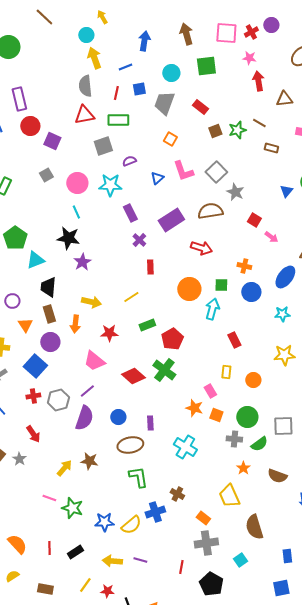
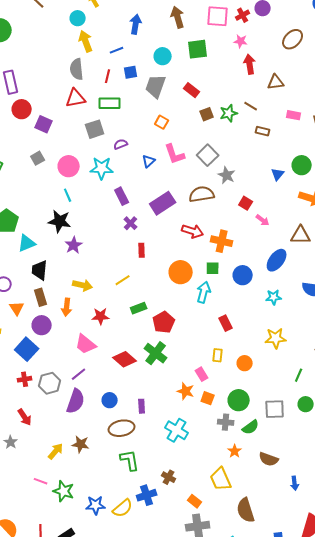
orange cross: (244, 266) -> (222, 241), moved, size x1.5

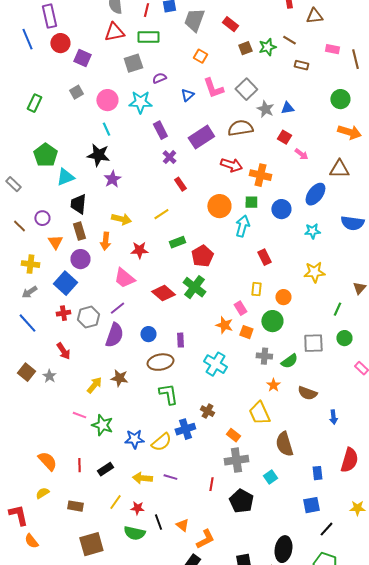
blue triangle: (278, 174) -> (287, 108), moved, turned 40
red rectangle: (142, 250) -> (180, 184), turned -32
green circle: (239, 400) -> (272, 321), moved

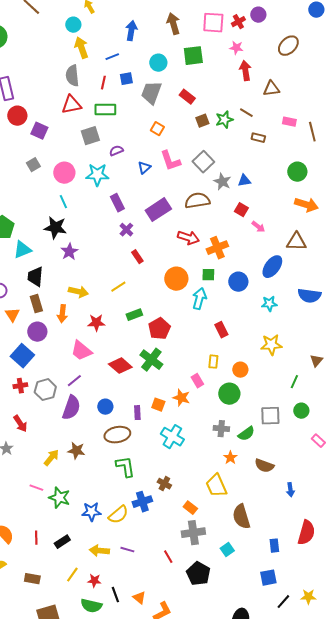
orange cross: (260, 175) -> (217, 248), turned -35
orange square: (246, 332) -> (158, 405), moved
red line: (211, 484) -> (168, 557), turned -40
yellow star: (357, 508) -> (308, 597), moved

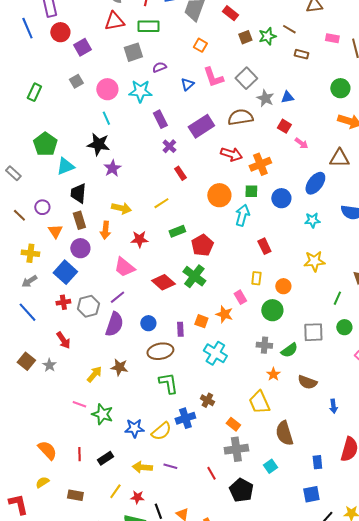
purple square: (39, 131) -> (82, 47), turned 36

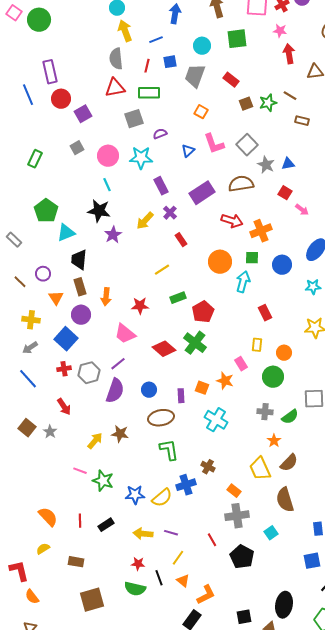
yellow arrow: (121, 208) -> (145, 221), moved, turned 120
brown semicircle: (307, 382) -> (289, 463), moved, turned -66
yellow line: (115, 491) -> (178, 558), moved

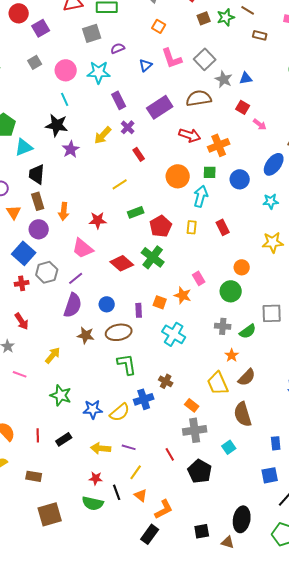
yellow rectangle: (257, 345) -> (192, 227), moved
gray hexagon: (89, 373) -> (47, 272), moved
brown star: (120, 434) -> (86, 335), moved
pink line: (80, 471) -> (20, 374), moved

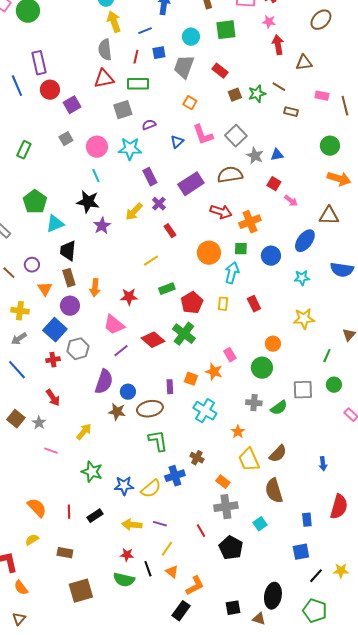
purple line: (76, 278) -> (121, 351), moved
blue circle: (107, 304) -> (128, 392), moved
orange star: (232, 355) -> (238, 432), moved

